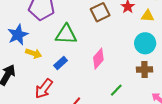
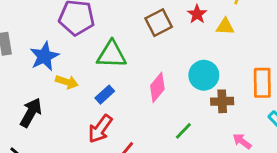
cyan circle: (145, 43) -> (204, 75), moved
red arrow: (44, 89) -> (100, 129), moved

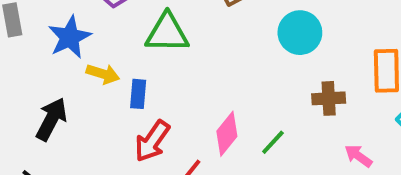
cyan circle: (204, 75) -> (300, 33), moved
pink diamond: (157, 87) -> (227, 134), moved
blue rectangle: (105, 95) -> (138, 94), moved, turned -42

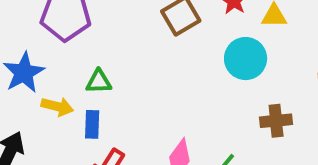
green triangle: (167, 33) -> (99, 82), moved, size x0.6

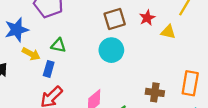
cyan circle: (246, 59) -> (111, 50), moved

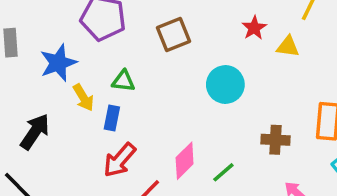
brown square: (115, 19) -> (174, 34), moved
cyan circle: (111, 50) -> (225, 84), moved
yellow arrow: (31, 54) -> (83, 98), turned 36

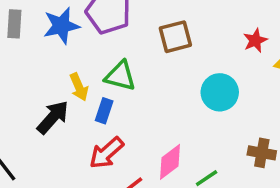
blue star: (58, 63) -> (61, 26), moved
green triangle: (123, 81) -> (120, 76), size x1.4
black arrow: (35, 132) -> (53, 117), moved

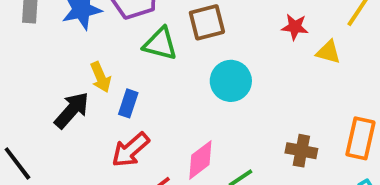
red star: (255, 40) -> (295, 27), turned 30
green triangle: (120, 76) -> (160, 44), moved
cyan circle: (220, 92) -> (231, 81), moved

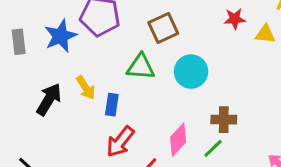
green triangle: (160, 44) -> (141, 67), moved
black arrow: (72, 110) -> (49, 99), moved
brown cross: (301, 151) -> (224, 120), moved

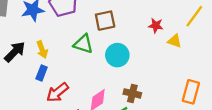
blue rectangle: (112, 105) -> (42, 73), moved

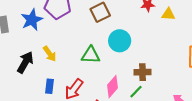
green triangle: (83, 44) -> (91, 55), moved
blue rectangle: (42, 73) -> (50, 86), moved

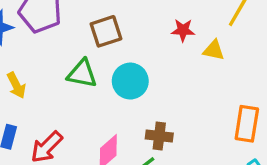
green triangle: (91, 55) -> (82, 74), moved

